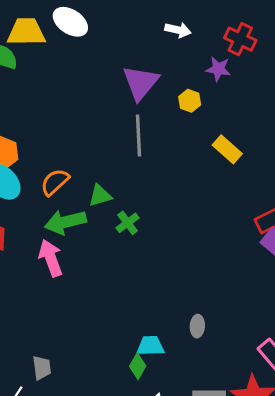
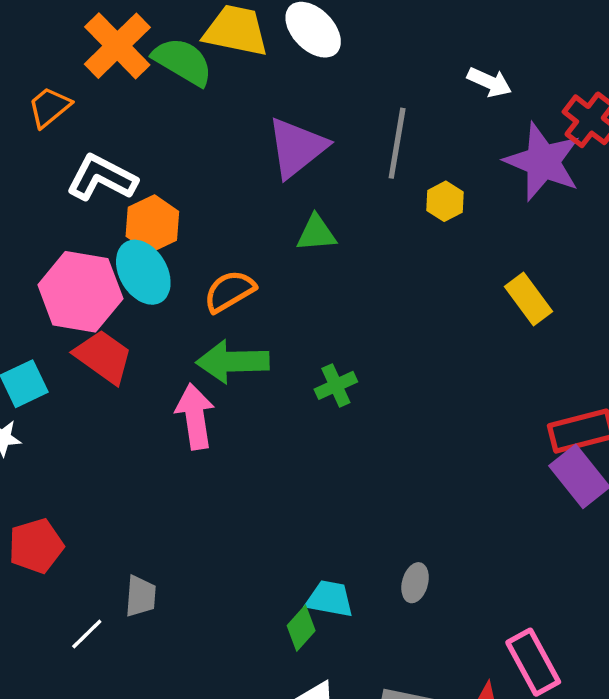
purple star: (218, 69) -> (543, 162), size x1.8
purple triangle: (141, 83) -> (297, 148), moved
yellow hexagon: (190, 101) -> (445, 201), moved
gray line: (138, 136) -> (397, 143), moved
green triangle: (100, 196) -> (316, 233), moved

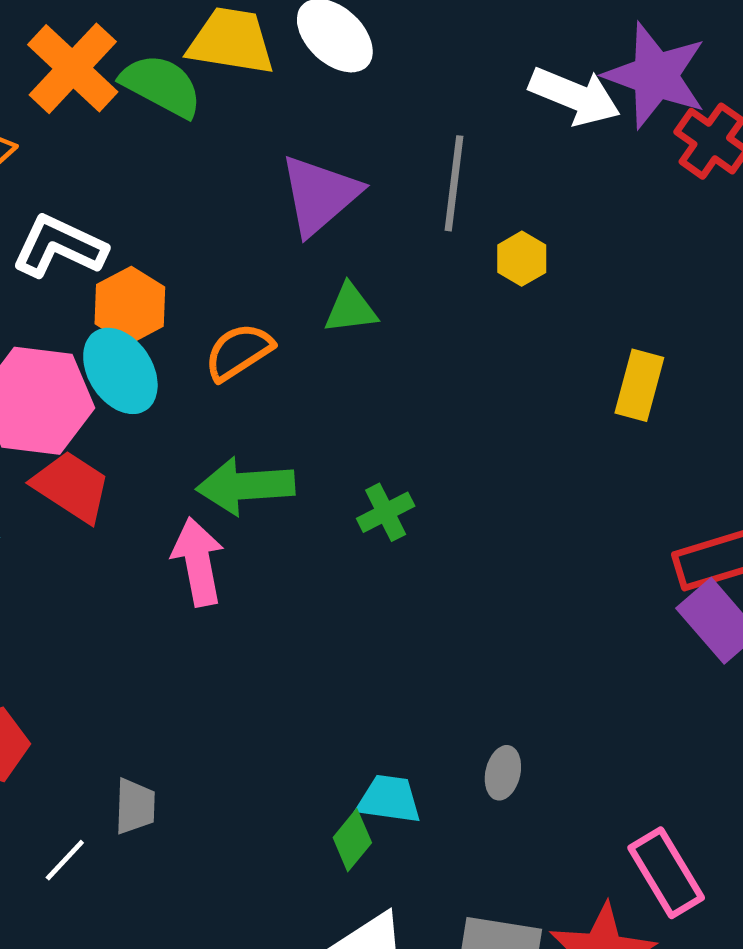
white arrow: (489, 82) -> (575, 96), size x1.5
purple star: (543, 162) -> (655, 76), moved
orange semicircle: (229, 291) -> (239, 352), moved
yellow rectangle: (529, 299) -> (639, 385), turned 54

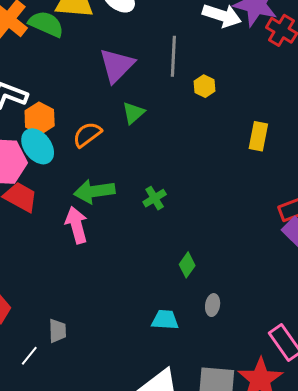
green triangle: (351, 309) -> (133, 113), turned -30
green diamond: (352, 840) -> (187, 265), moved

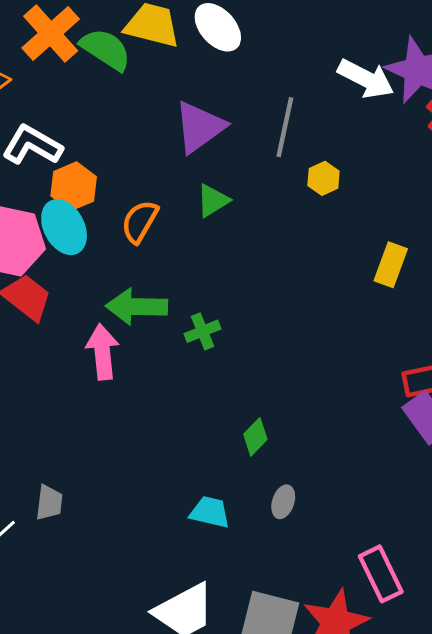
orange semicircle: (87, 135) -> (140, 221), turned -32
green cross: (155, 198) -> (202, 331), moved

